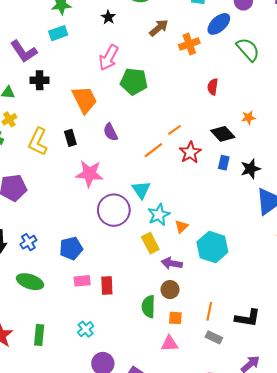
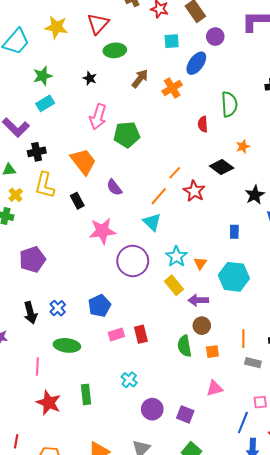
green semicircle: (248, 49) -> (229, 104), moved, turned 50
yellow L-shape: (38, 142) -> (45, 185), moved
blue rectangle: (224, 163) -> (234, 232), moved
cyan triangle: (141, 190) -> (152, 222), moved
pink triangle: (169, 344) -> (214, 388), moved

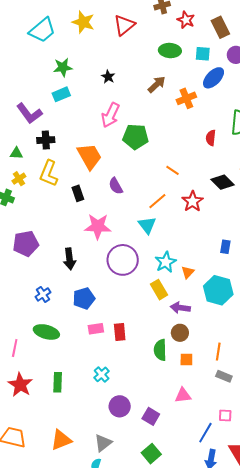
cyan square: (172, 41) -> (203, 54), moved
green ellipse: (115, 50) -> (170, 51), moved
orange line: (175, 173) -> (172, 170), moved, turned 72
black arrow: (30, 313) -> (70, 259), moved

